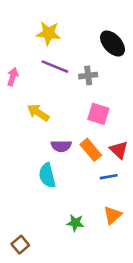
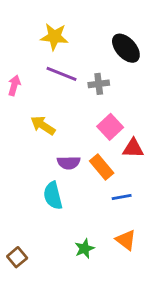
pink square: (98, 114) -> (110, 127), turned 30
red triangle: (119, 150) -> (133, 148), moved, turned -42
orange triangle: (113, 215) -> (126, 240), turned -42
green star: (75, 223) -> (84, 249), turned -30
brown square: (20, 245) -> (17, 257), moved

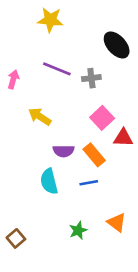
yellow star: (54, 37) -> (50, 20), moved
blue line: (122, 197) -> (89, 183), moved

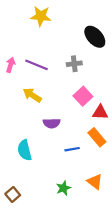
purple line: (57, 69) -> (36, 65), moved
orange rectangle: (94, 155) -> (97, 137), moved
cyan semicircle: (49, 181) -> (25, 150), moved

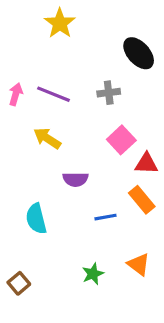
yellow star: (41, 16) -> (60, 23), turned 30

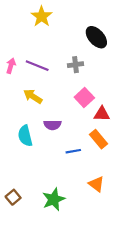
cyan semicircle: (36, 219) -> (25, 136), moved
green star: (93, 274) -> (54, 199), moved, size x1.5

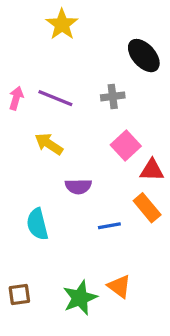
cyan semicircle: (25, 136) -> (37, 224), moved
orange triangle: (96, 184) -> (119, 286), moved
brown square: (13, 197) -> (19, 295), turned 32

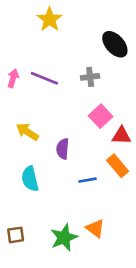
yellow arrow: (49, 144) -> (27, 132), moved
purple semicircle: (78, 186) -> (63, 149), turned 96

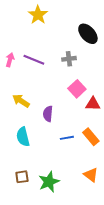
orange rectangle: (118, 166) -> (91, 137), moved
orange triangle: (95, 228) -> (91, 175), moved
brown square: (16, 235) -> (22, 177), moved

